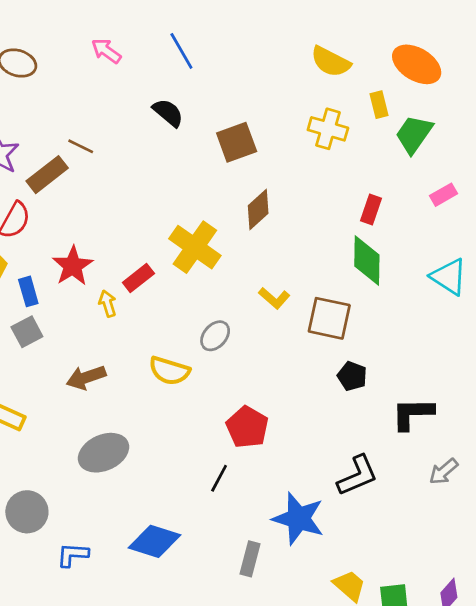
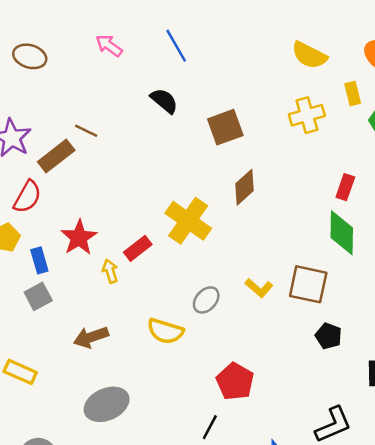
yellow cross: (328, 129) -> (307, 115), turned -32
yellow L-shape: (274, 298) -> (259, 288), moved

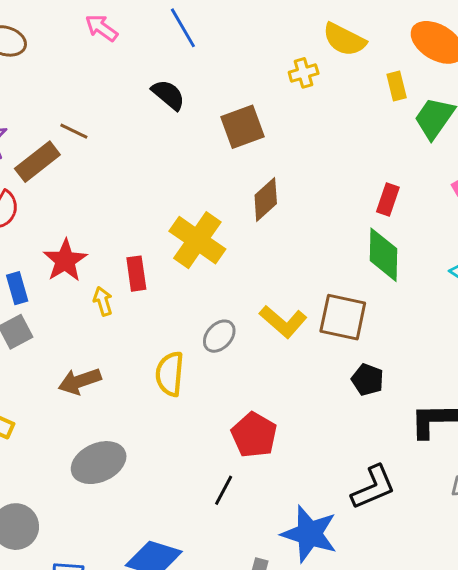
yellow cross: (307, 115) -> (304, 73), moved, size x0.7
red rectangle: (138, 248) -> (136, 274), turned -60
yellow L-shape: (259, 288) -> (283, 322), size x1.4
yellow semicircle: (165, 331) -> (170, 374), turned 78

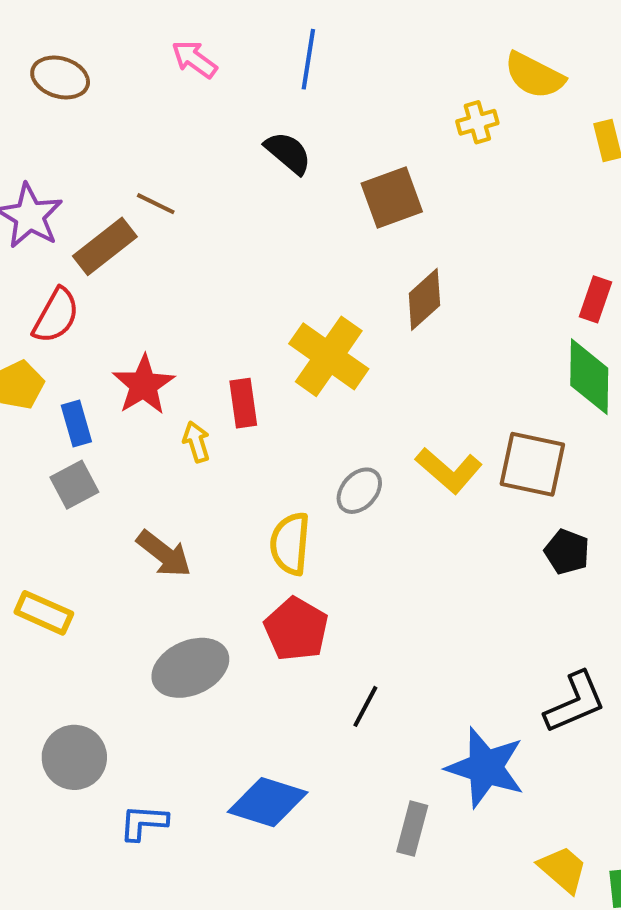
blue line: (183, 28) -> (308, 59), turned 39
brown arrow: (80, 381) -> (164, 554), turned -123
red pentagon: (254, 435) -> (296, 629), moved

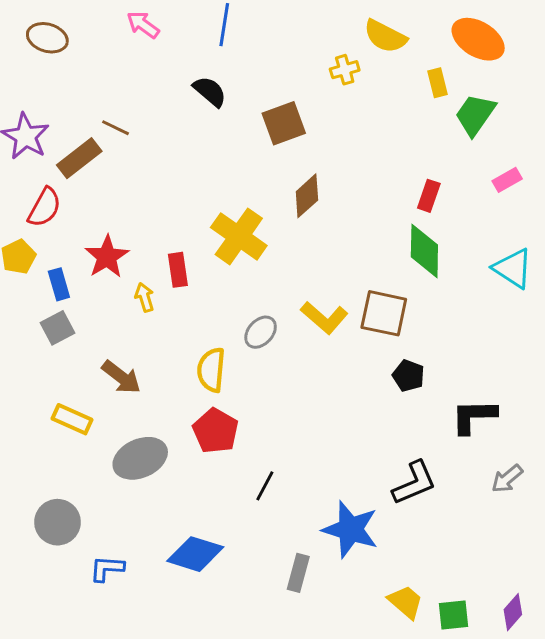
yellow rectangle: (44, 613) -> (72, 419), moved

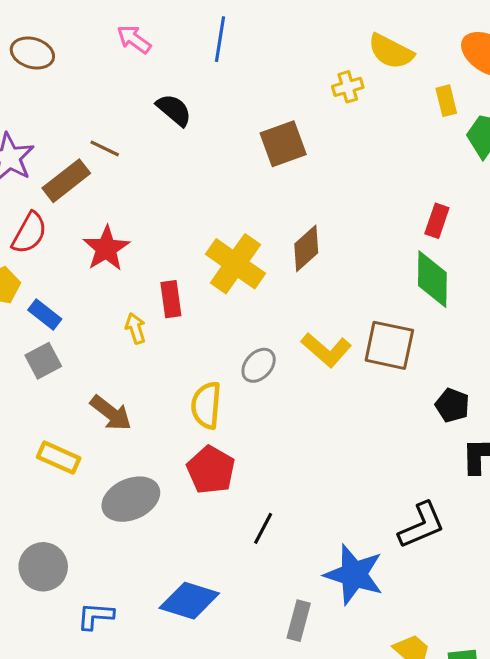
black semicircle: (210, 91) -> (174, 110), moved
brown diamond: (307, 196) -> (306, 248), moved
red star: (107, 257) -> (106, 248), moved
blue rectangle: (59, 284) -> (45, 315), turned -36
black pentagon: (408, 376) -> (452, 405), moved

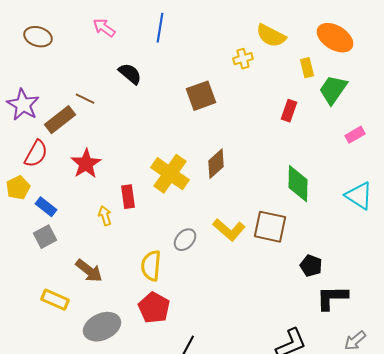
red rectangle: (437, 221) -> (289, 111), moved

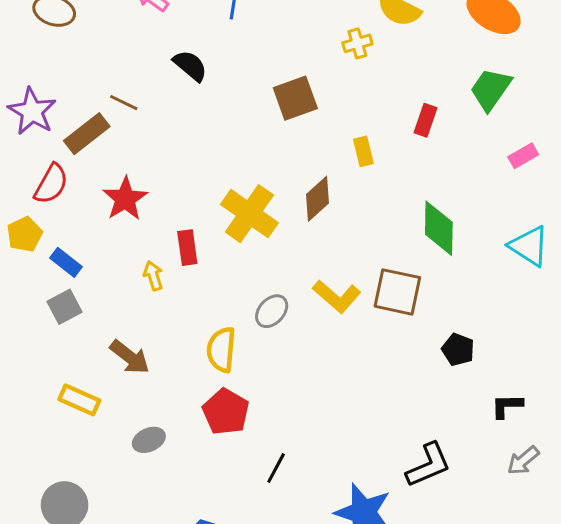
yellow rectangle: (307, 68) -> (363, 151), moved
black L-shape: (332, 298) -> (507, 406), moved, size x0.7
gray ellipse: (102, 327) -> (149, 440), size x0.6

